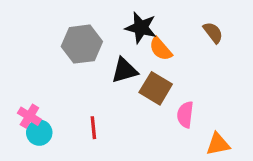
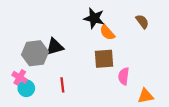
gray hexagon: (82, 44) -> (35, 53), moved
black triangle: (125, 70) -> (55, 47), moved
brown square: (156, 88) -> (104, 59), turned -35

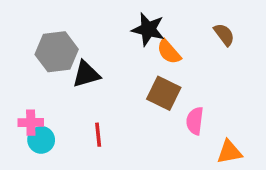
gray hexagon: (35, 53) -> (57, 52), moved
brown square: (104, 59) -> (164, 93), turned 30
pink cross: (20, 77) -> (31, 123), turned -32

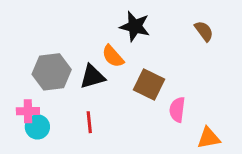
gray hexagon: (57, 52) -> (52, 72), moved
orange semicircle: (169, 52) -> (113, 56), moved
black triangle: (86, 74) -> (92, 77), moved

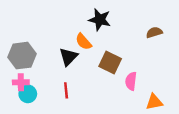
brown semicircle: (204, 31) -> (154, 32), moved, turned -70
gray hexagon: (52, 72) -> (22, 56), moved
black triangle: (92, 77) -> (68, 57), turned -30

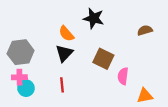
orange semicircle: (83, 42) -> (66, 34), moved

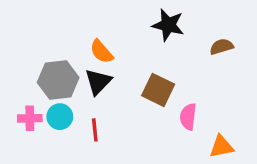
black star: (94, 18) -> (168, 25), moved
gray hexagon: (21, 52) -> (58, 80), moved
cyan circle: (26, 88) -> (60, 117), moved

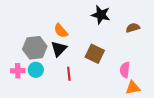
pink semicircle: (188, 117) -> (125, 70), moved
red line: (95, 130) -> (69, 74), moved

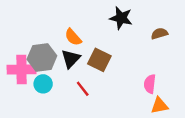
brown square: (95, 54) -> (99, 60), moved
pink cross: (18, 71) -> (22, 70), moved, size x1.6
red line: (69, 74) -> (83, 89), turned -32

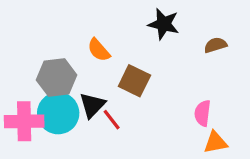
black triangle: (71, 59) -> (92, 105), moved
pink cross: (22, 70) -> (24, 121), moved
cyan circle: (43, 84) -> (58, 113), size x1.6

